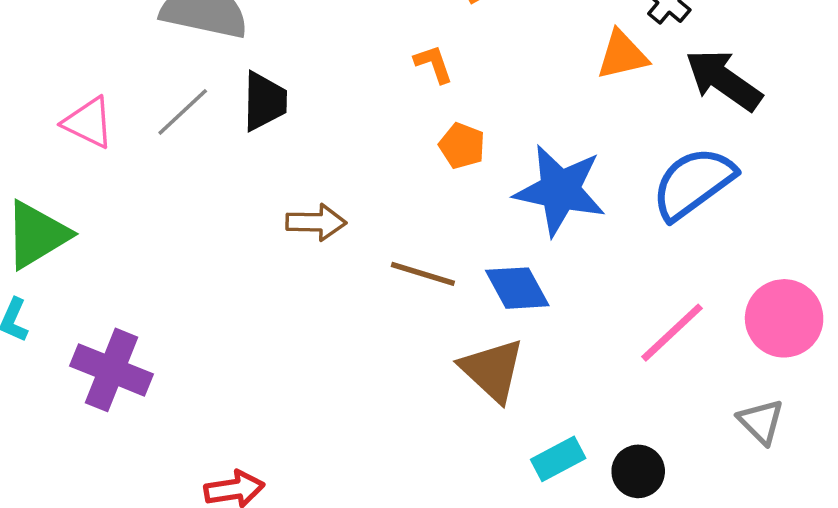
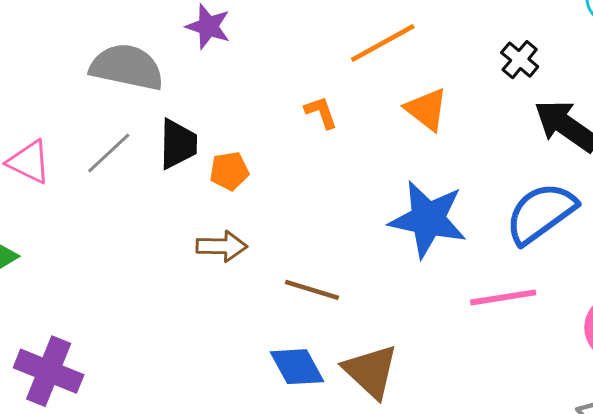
orange triangle: (622, 55) -> (426, 109), moved, turned 51
orange pentagon: (462, 146) -> (229, 171), moved, turned -30
blue diamond: (517, 288) -> (297, 367), moved
pink line: (672, 333) -> (503, 297), moved, turned 34

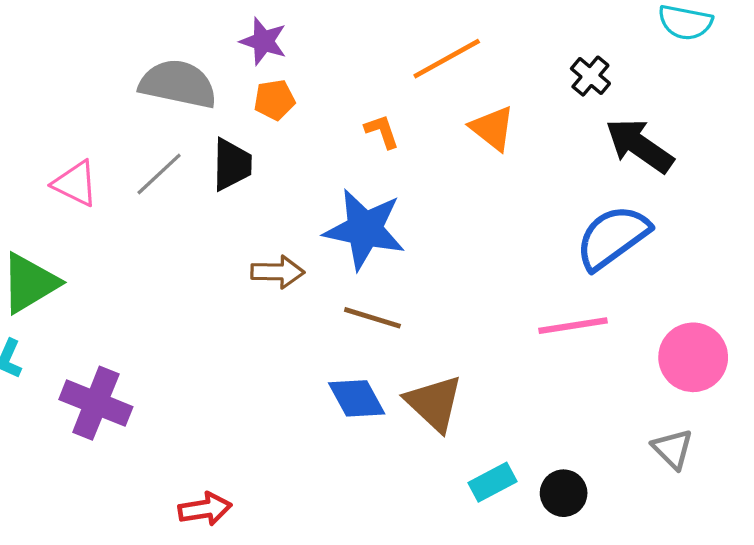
orange pentagon: (229, 171) -> (274, 100), moved
blue star: (428, 219) -> (365, 229), moved

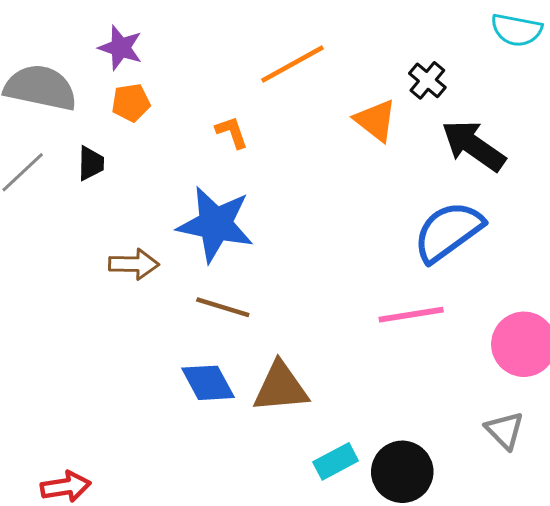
orange triangle: (492, 128) -> (376, 120), moved
black trapezoid: (232, 165) -> (91, 163), size x0.7
brown triangle: (434, 403) -> (281, 387), turned -48
black circle: (564, 493) -> (402, 472), size x1.4

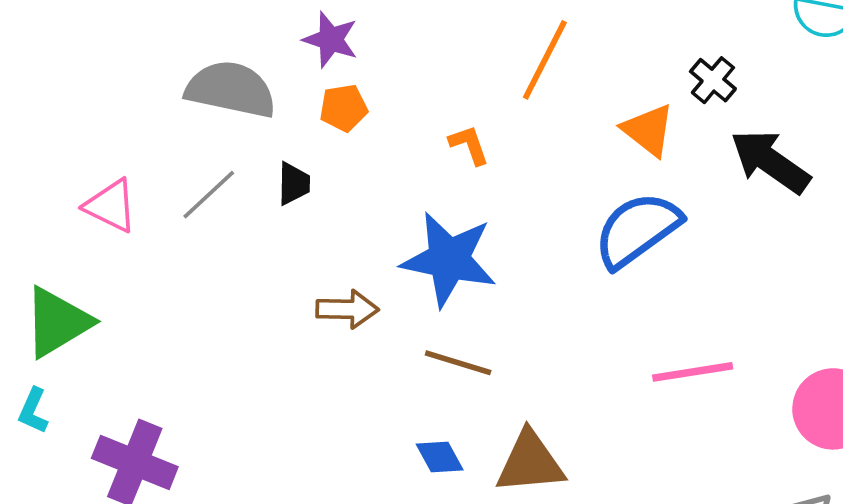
orange line: (293, 64) -> (545, 60), turned -34
blue semicircle: (448, 232) -> (637, 230), moved
blue diamond: (208, 383) -> (440, 457), size x0.7

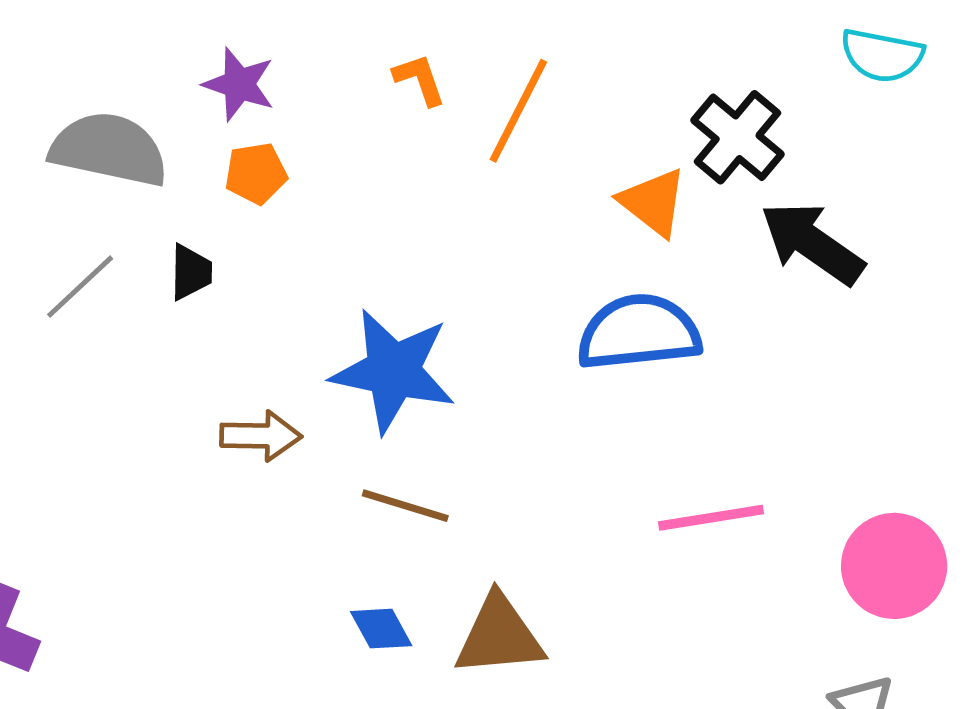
black cross: (713, 80) -> (738, 137), size x1.5
orange L-shape: (469, 145) -> (420, 79), moved
blue semicircle: (637, 230) -> (639, 332), turned 30

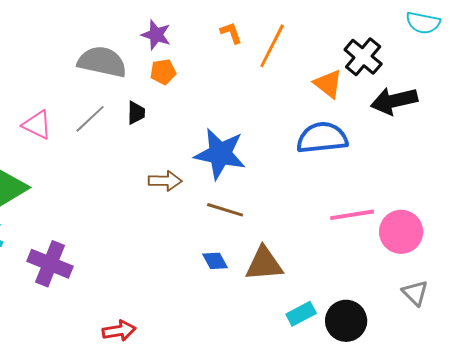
black arrow: (812, 243) -> (394, 101), turned -48
pink circle: (894, 566) -> (401, 232), moved

